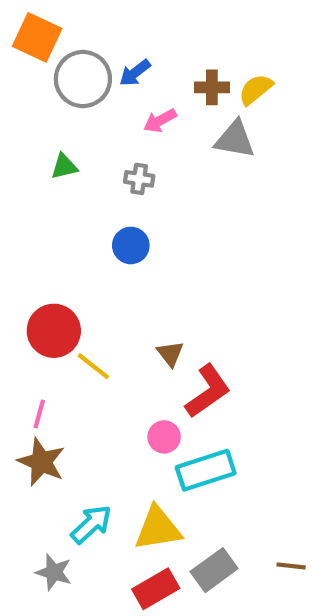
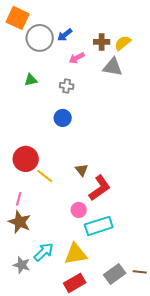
gray rectangle: (214, 570) -> (115, 274), moved
gray star: (54, 572) -> (22, 265), moved

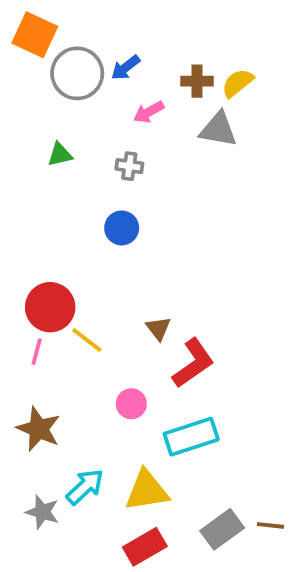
pink line: (19, 199) -> (37, 352), moved
pink circle: (79, 210) -> (131, 404), moved

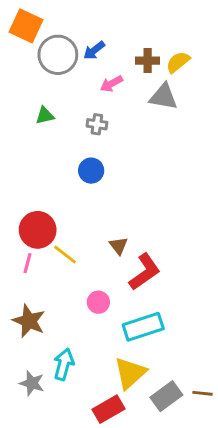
cyan arrow: (85, 487) -> (64, 364), turned -32
yellow triangle: (147, 491) -> (130, 373), moved, turned -33

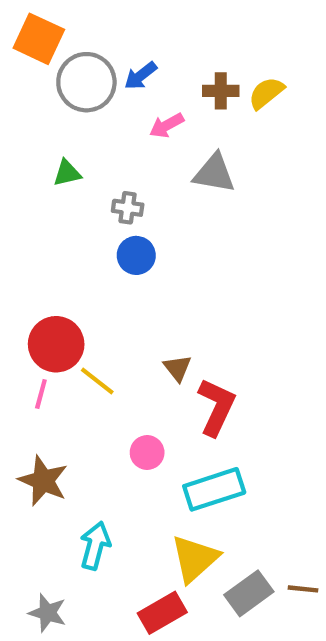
gray triangle: (163, 97) -> (214, 173), moved
gray cross: (97, 124) -> (128, 208), moved
red L-shape: (145, 272) -> (216, 407), turned -30
gray star: (32, 383) -> (47, 613), moved

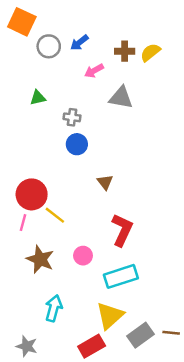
gray circle: (86, 82) -> (49, 46), size x0.7
brown triangle: (177, 368) -> (105, 182), moved
brown star: (43, 481) -> (40, 259), moved

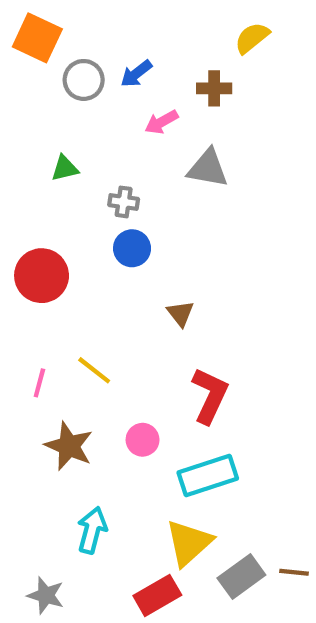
yellow semicircle: (150, 52) -> (252, 38), moved
red circle: (32, 194) -> (42, 276), moved

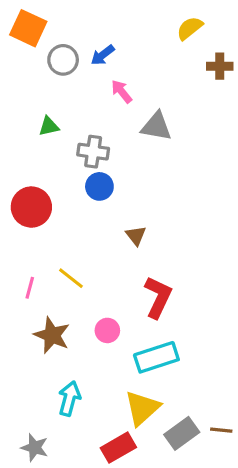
brown cross: (214, 88) -> (220, 66), moved
pink arrow: (161, 122) -> (122, 91), turned 80
gray cross: (124, 202) -> (93, 152), size x1.4

